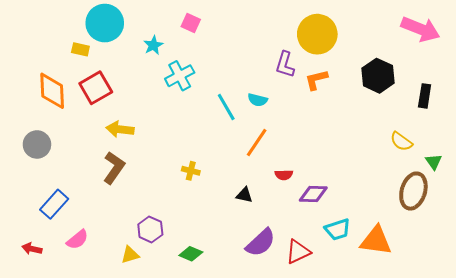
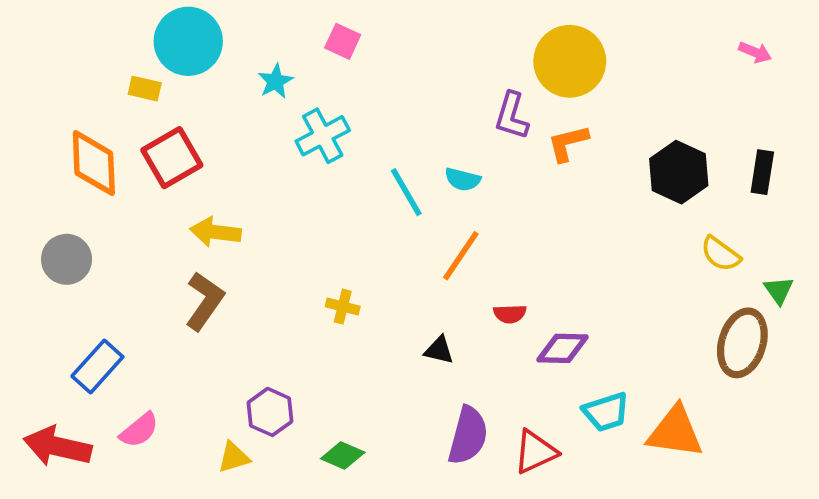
pink arrow: (421, 29) -> (755, 52), size x0.5
black hexagon: (378, 76) -> (679, 172), moved
purple semicircle: (261, 243) -> (468, 436), turned -32
red arrow: (32, 249) -> (57, 446), size x1.8

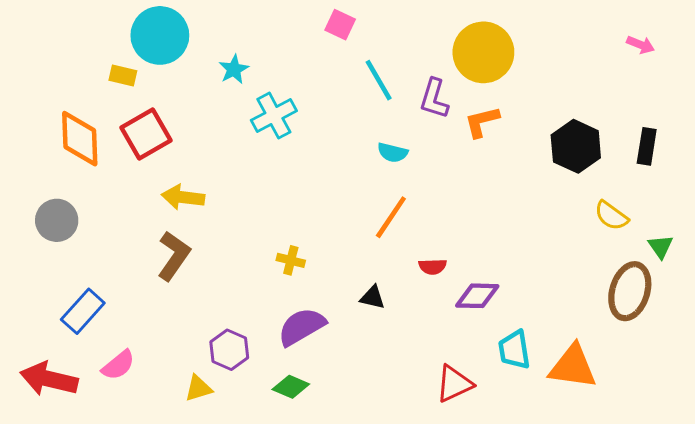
pink square: (343, 41) -> (340, 25), moved
cyan line: (406, 192) -> (379, 80), moved
cyan trapezoid: (606, 412) -> (514, 350), turned 99
purple semicircle: (468, 436) -> (302, 327), moved, turned -135

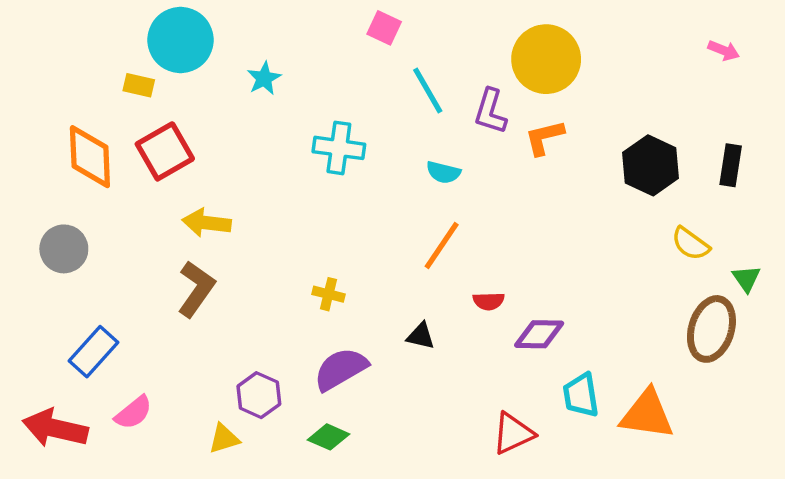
cyan cross: (274, 116) -> (339, 148), moved, turned 36

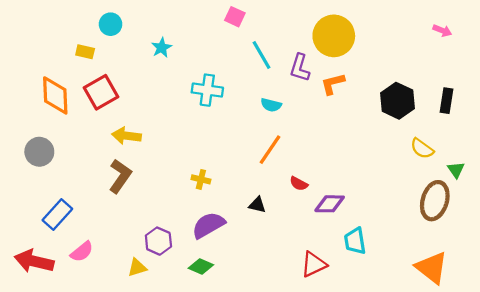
cyan circle: (180, 40) -> (111, 24), size x0.6
red semicircle: (489, 301) -> (299, 184), turned 30
orange triangle: (647, 414) -> (432, 268), moved, turned 30

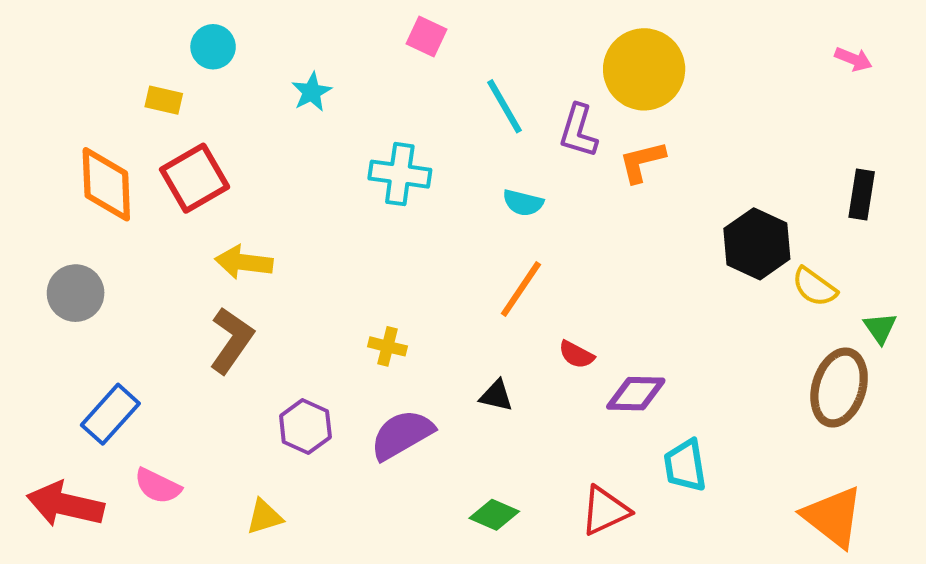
pink square: (235, 17) -> (427, 37), moved
black hexagon: (398, 101) -> (757, 244), moved
purple hexagon: (158, 241) -> (305, 426), moved
pink semicircle: (82, 252) -> (158, 486), turned 65
green diamond: (201, 267) -> (494, 515), moved

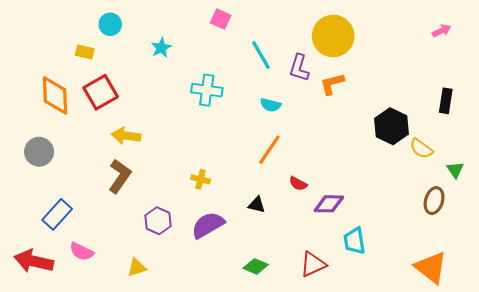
pink arrow: (853, 59) -> (441, 31), turned -48
brown ellipse: (839, 387) -> (434, 201), size x0.7

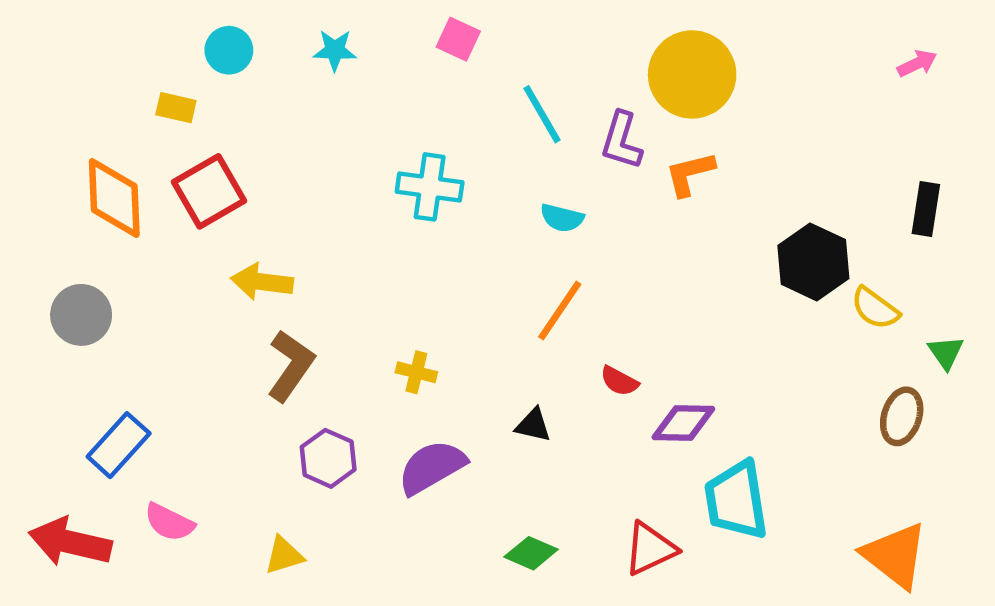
cyan star: (161, 48) -> (335, 50), moved, turned 30
brown L-shape: (120, 176) -> (291, 366), moved
cyan trapezoid: (354, 241) -> (736, 500), size x1.4

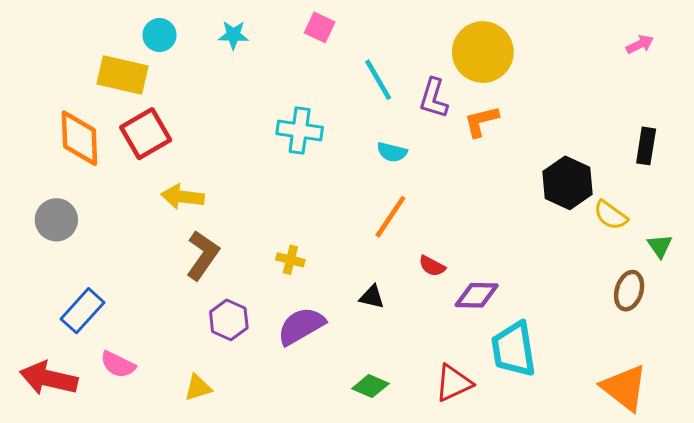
yellow rectangle: (176, 108) -> (123, 75), size x1.8

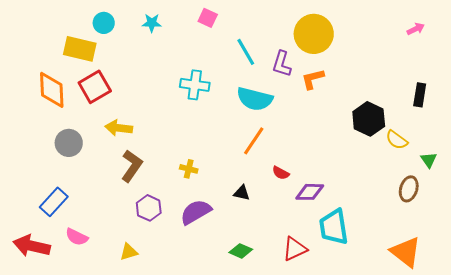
cyan semicircle: (392, 152) -> (255, 99), size x1.8
gray circle: (56, 220) -> (69, 143), moved

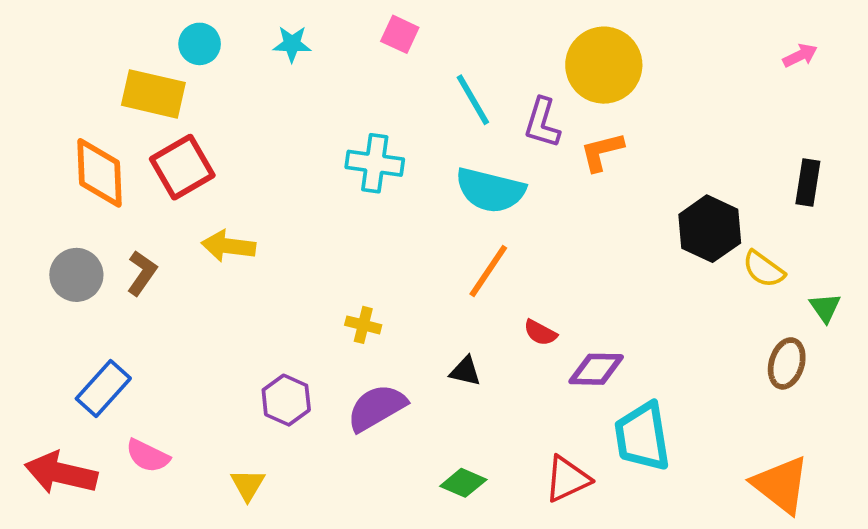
gray circle: (69, 143) -> (76, 275), moved
brown L-shape: (132, 166) -> (142, 273), moved, size x0.7
yellow triangle: (129, 252) -> (248, 485), turned -42

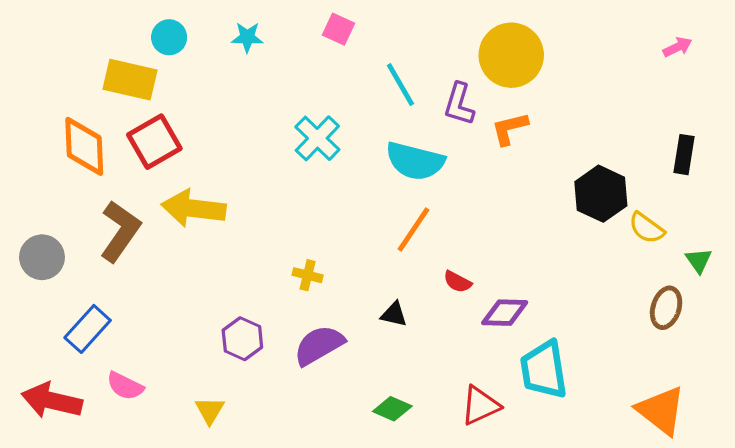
cyan cross: (375, 163) -> (317, 138), turned 36
yellow arrow: (228, 246) -> (194, 208), size x1.4
brown L-shape: (142, 273) -> (120, 231), size x1.6
gray circle: (76, 275) -> (42, 257), moved

